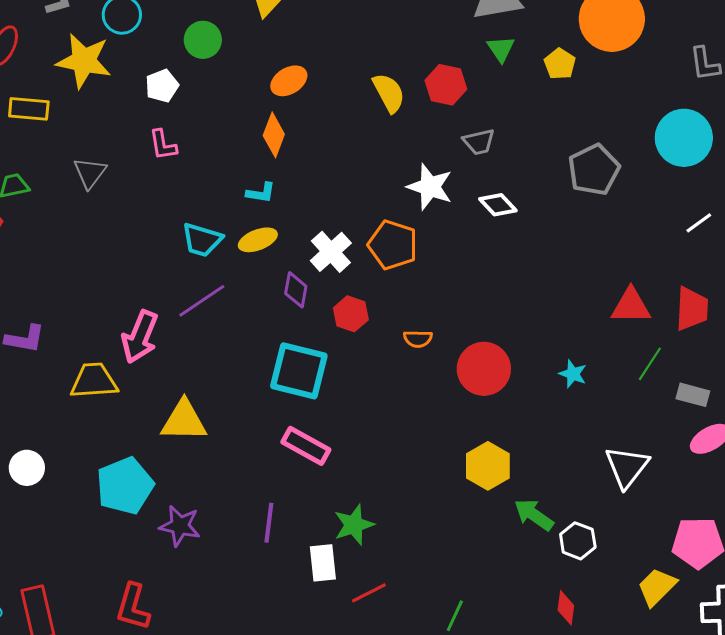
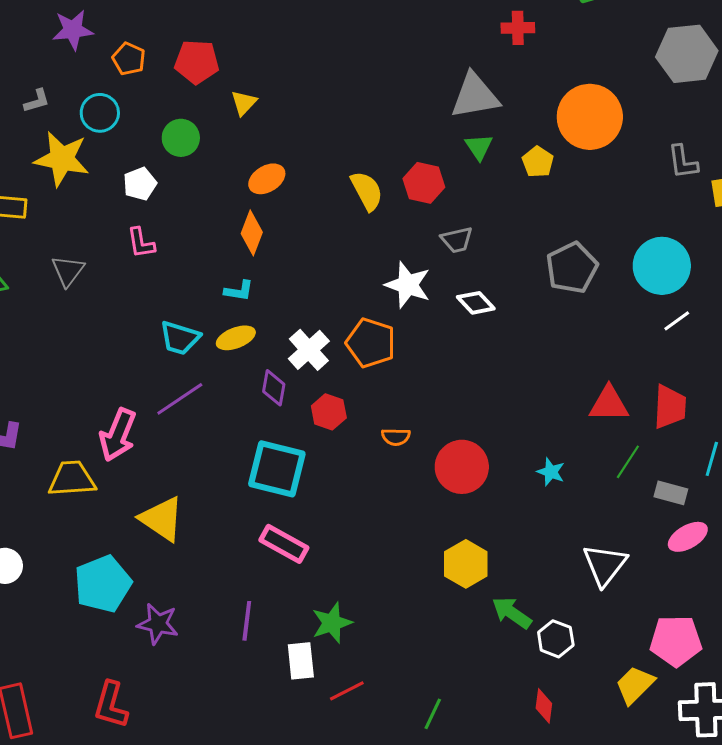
cyan circle: (684, 138) -> (662, 266), moved
yellow triangle: (184, 421) -> (162, 519), turned 33

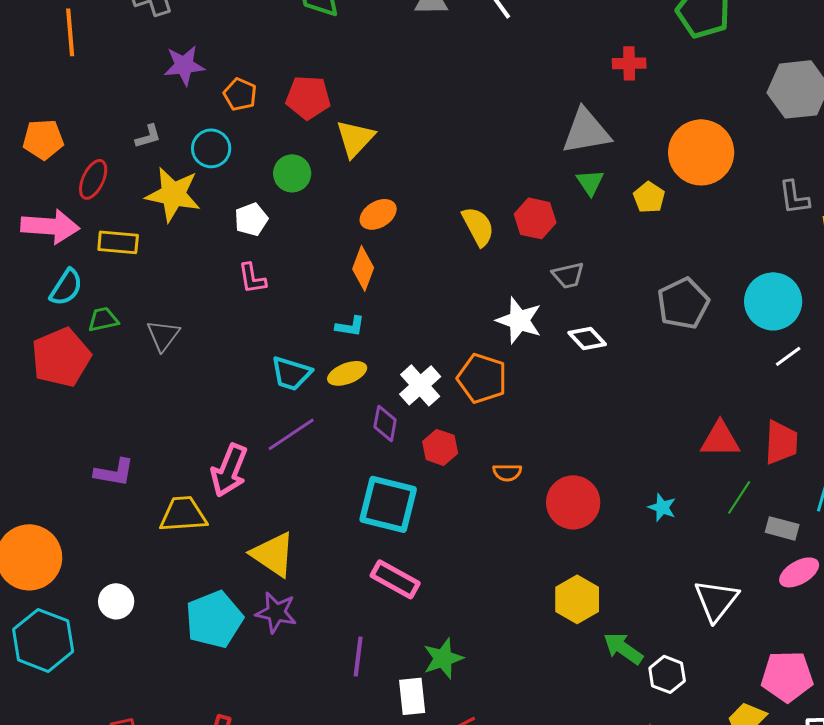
yellow triangle: (244, 103) -> (355, 138), size x1.5
gray triangle: (68, 271) -> (163, 335), moved
purple star: (158, 624) -> (276, 612), moved

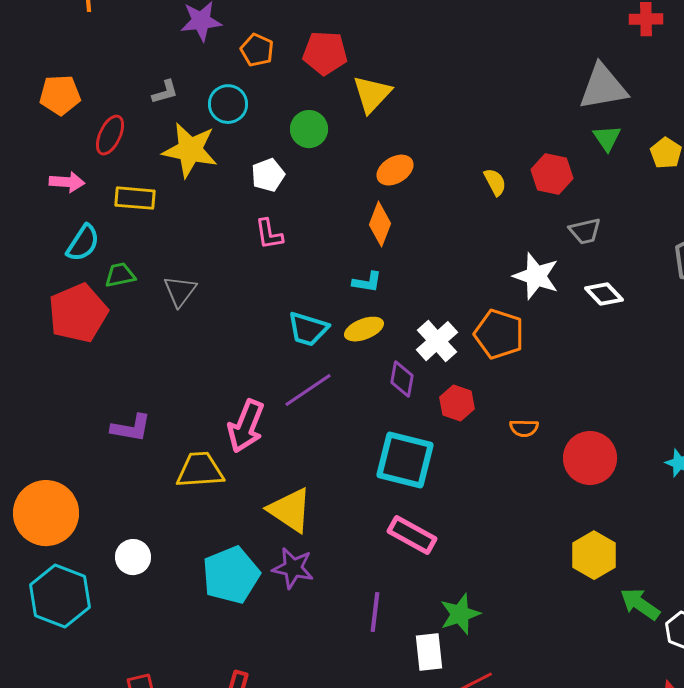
pink arrow: (50, 226) -> (67, 182), size x0.6
yellow semicircle: (478, 226) -> (495, 182), size x0.7

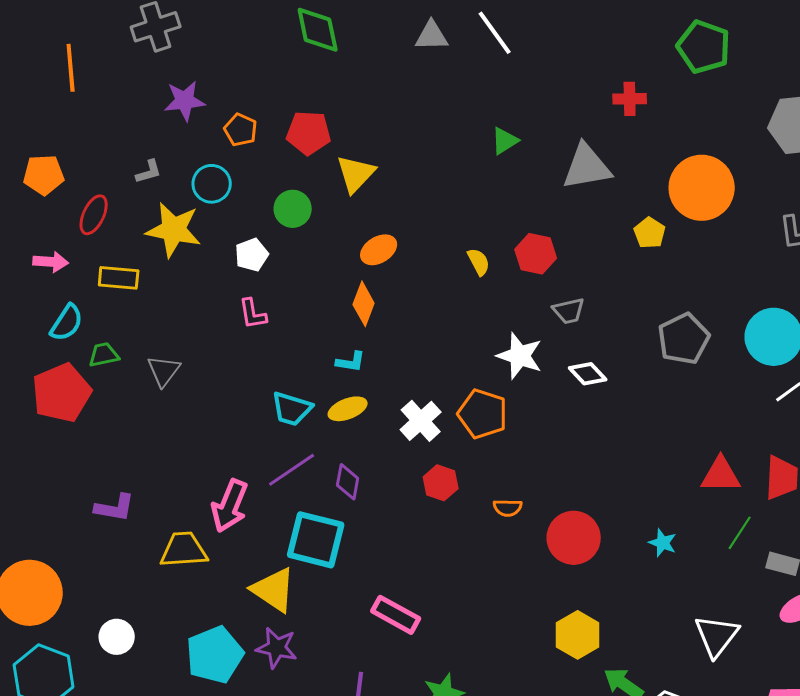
green triangle: (607, 138) -> (505, 141), moved, turned 32
purple diamond: (402, 379) -> (348, 482), moved
cyan square: (405, 460) -> (316, 540), moved

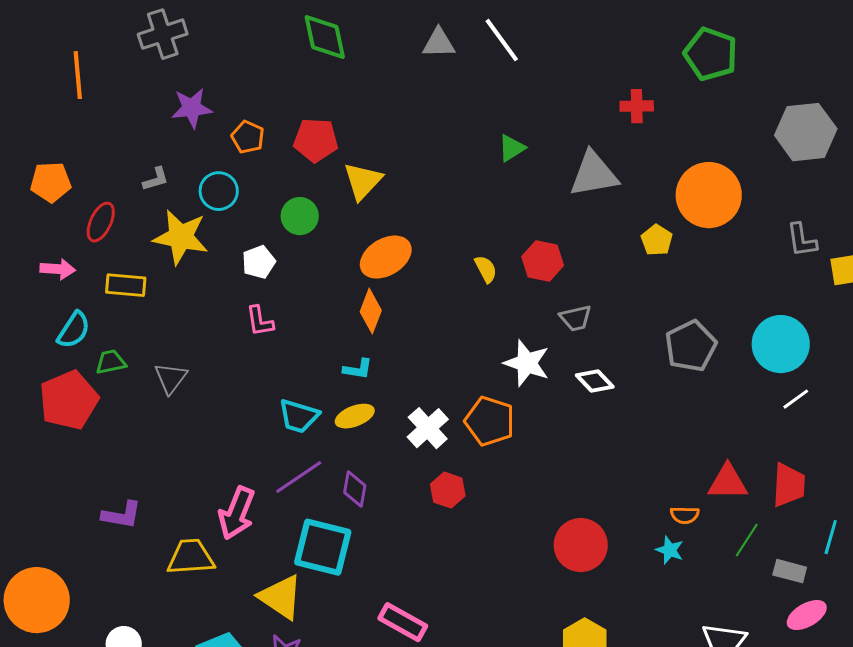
orange ellipse: (379, 250) -> (386, 257), size x1.4
orange semicircle: (508, 508) -> (685, 515), moved

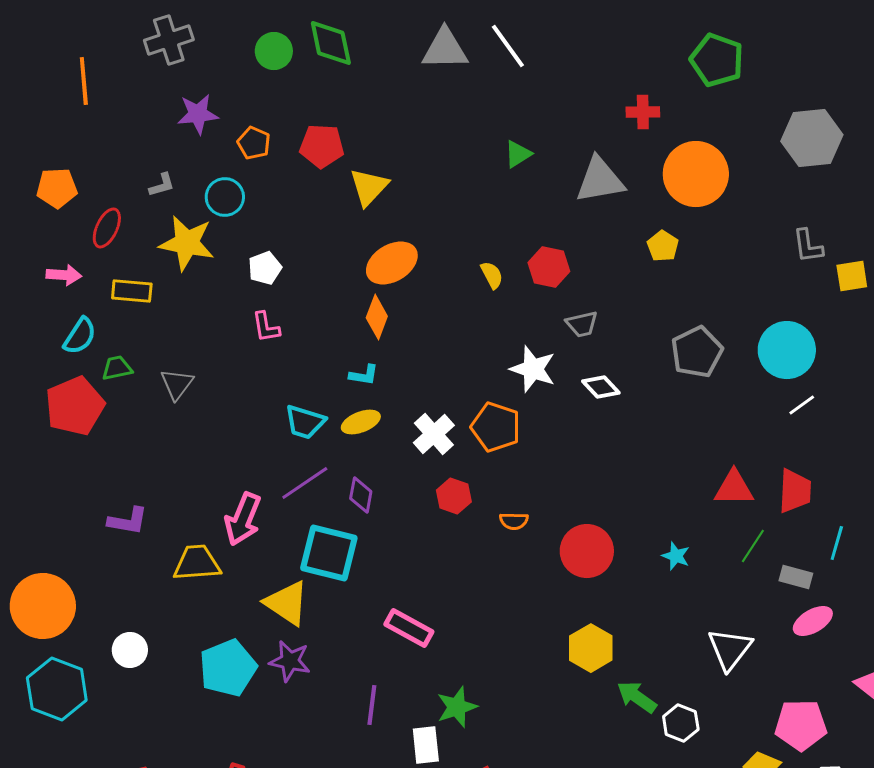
gray triangle: (439, 43) -> (445, 49), size x1.4
orange circle: (709, 195) -> (696, 174), moved
green circle: (300, 216) -> (274, 51), moved
orange semicircle: (685, 515) -> (514, 521), moved

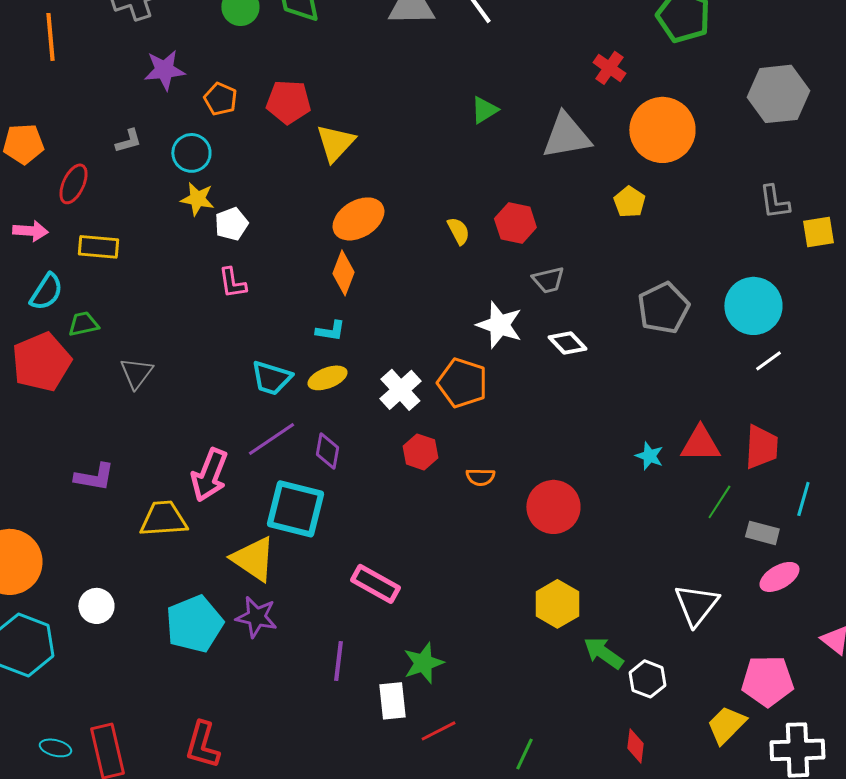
red cross: (643, 112) -> (609, 68), turned 36
yellow star: (187, 243) -> (197, 199), moved, size x0.6
gray triangle: (177, 384) -> (136, 373), moved
cyan star: (676, 556) -> (649, 456), moved

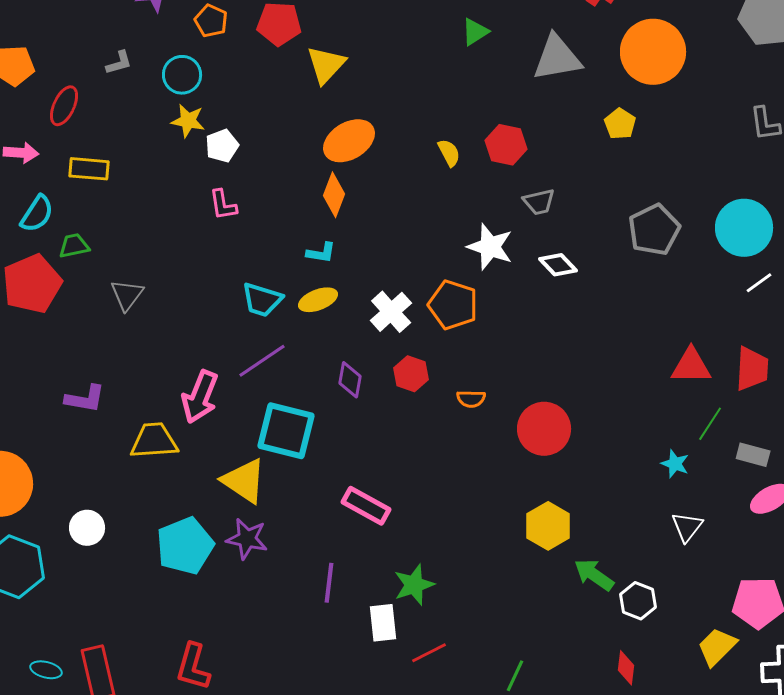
purple diamond: (327, 451) -> (350, 380), moved
cyan star: (649, 456) -> (675, 464), moved
white triangle: (696, 605) -> (687, 527), size x0.7

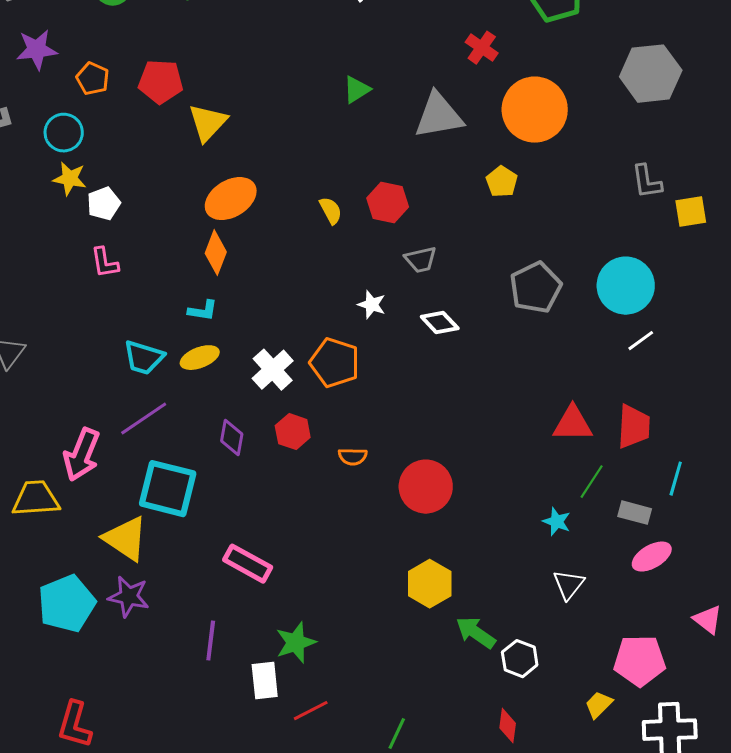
white star: (490, 247) -> (372, 305), size x0.6
yellow trapezoid: (717, 647) -> (599, 705), size x0.7

